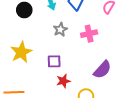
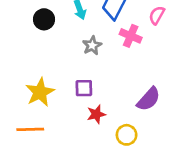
pink cross: (89, 34) -> (131, 36), moved, turned 35
yellow star: (21, 52) -> (40, 92), moved

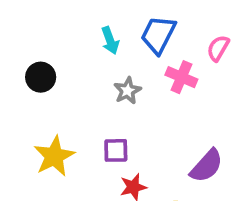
black circle: (44, 19) -> (41, 77), moved

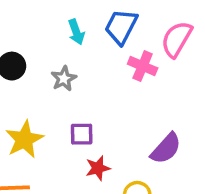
pink semicircle: (218, 48) -> (177, 39), size x1.5
gray star: (127, 91) -> (64, 79), moved

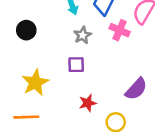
gray star: (64, 79) -> (83, 35), moved
purple square: (82, 134) -> (76, 65), moved

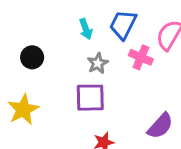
purple square: (76, 65) -> (90, 98), size x1.5
yellow star: (35, 83) -> (23, 110), moved

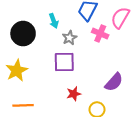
cyan arrow: (86, 29) -> (54, 21), moved
black circle: (32, 57) -> (23, 34), size x1.5

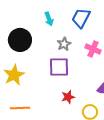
cyan arrow: (54, 21) -> (49, 19), moved
pink cross: (100, 34) -> (93, 49), moved

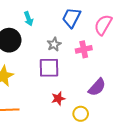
cyan arrow: (49, 19) -> (28, 19), moved
pink cross: (93, 49) -> (84, 49), turned -35

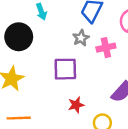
gray star: (54, 44) -> (81, 38), moved

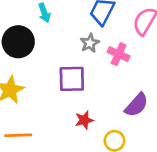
pink cross: (106, 48) -> (119, 54), turned 36

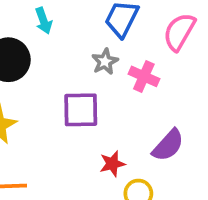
red star: (84, 120) -> (112, 164), moved

